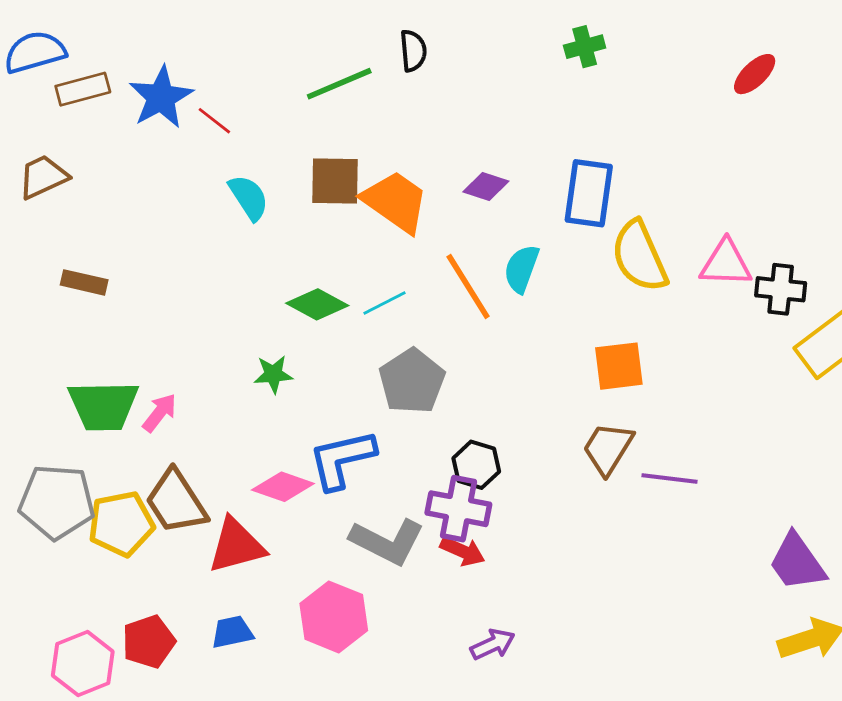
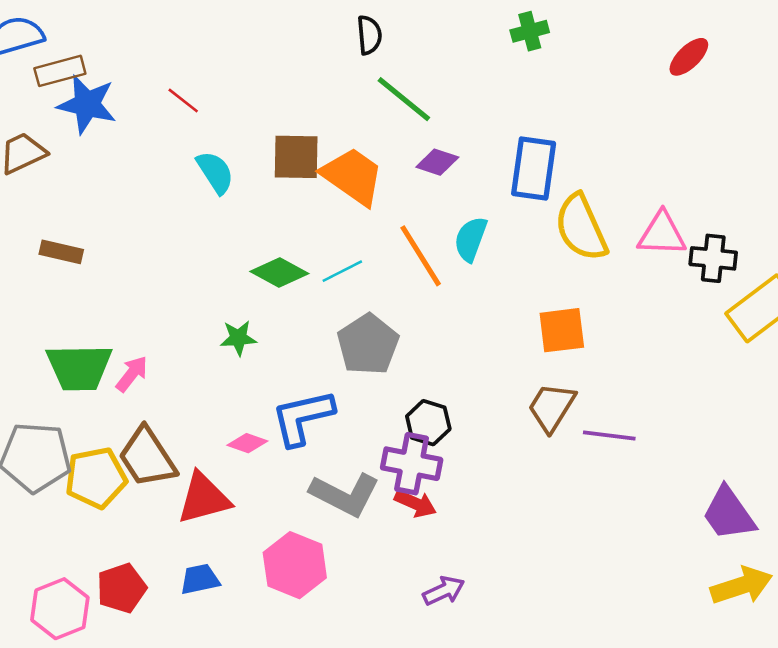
green line: (339, 84) -> (404, 99), moved, turned 62
blue star: (161, 97) -> (87, 104), moved, turned -30
pink diamond: (283, 487) -> (247, 443), size x0.7

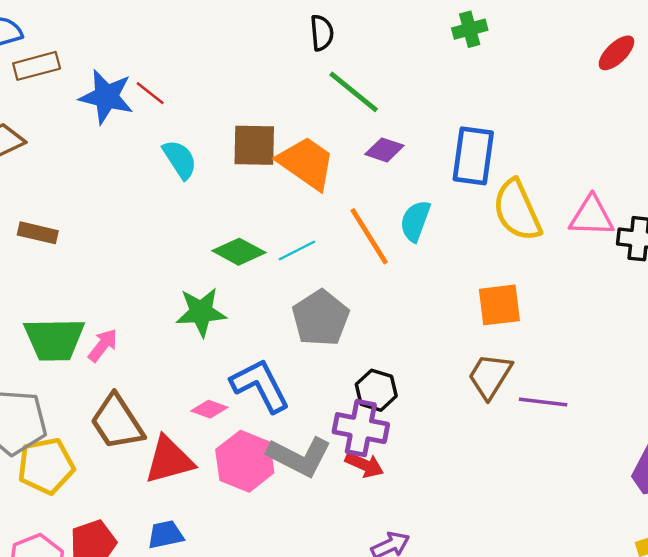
blue star: (87, 104) -> (106, 97), moved
green star: (238, 338) -> (201, 312), size x1.5
blue L-shape: (303, 417) -> (260, 385), turned 76
yellow pentagon: (96, 478) -> (46, 466), moved
pink hexagon: (295, 565) -> (245, 461), moved

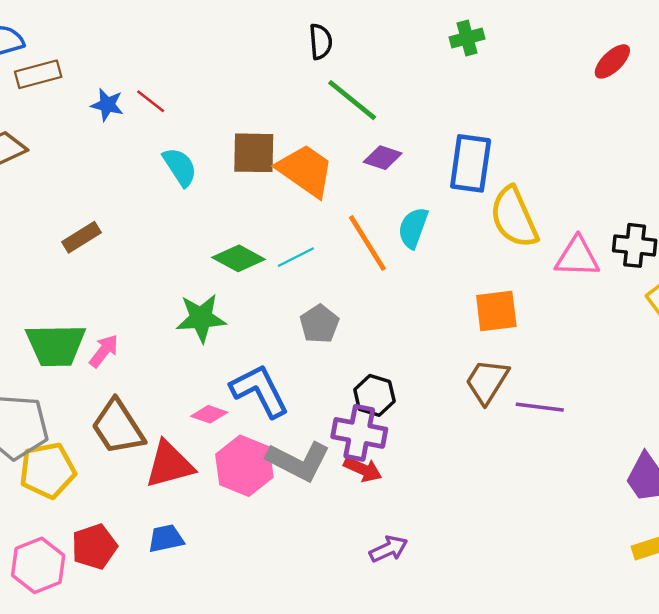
blue star: (106, 97) -> (107, 105), size x0.6
pink triangle: (592, 216) -> (577, 257), moved
brown rectangle: (38, 233) -> (81, 237), moved, turned -45
gray pentagon: (321, 318) -> (319, 324), size x0.7

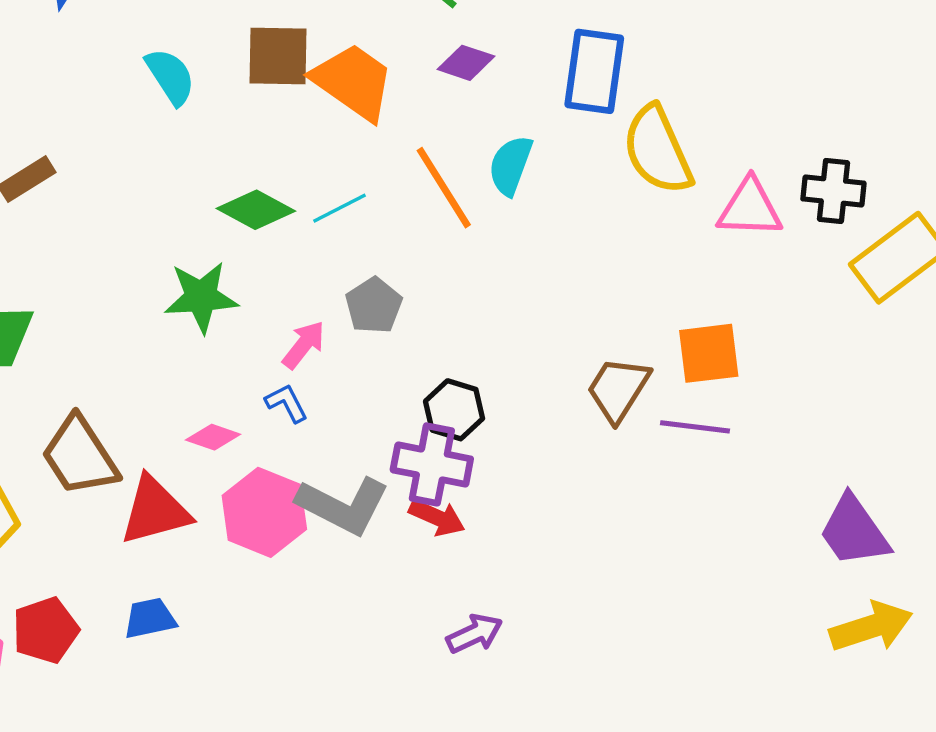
orange square: (496, 311) -> (709, 353), moved
pink arrow: (104, 351) -> (304, 345), moved
blue L-shape: (260, 391) -> (287, 403), size x0.5

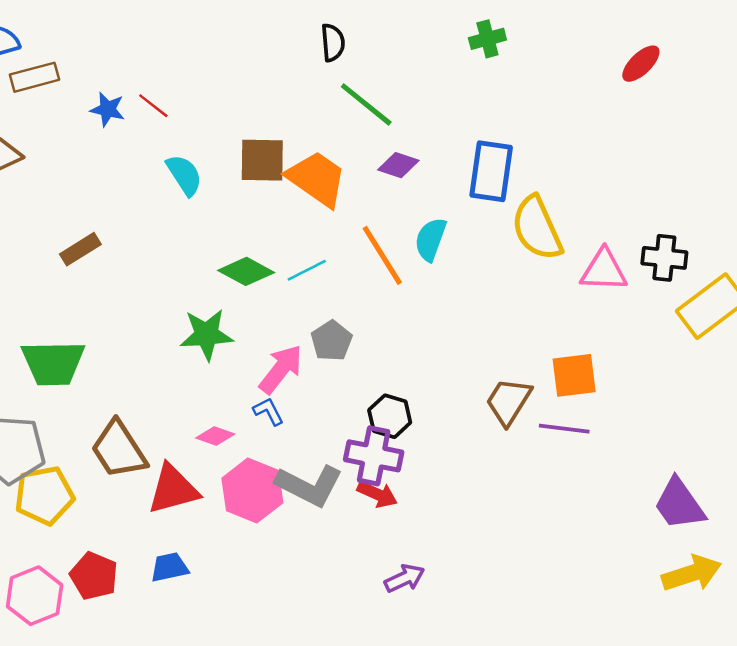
pink arrow: (304, 345) -> (281, 369), size x1.4
red pentagon: (46, 630) -> (94, 576), turned -30

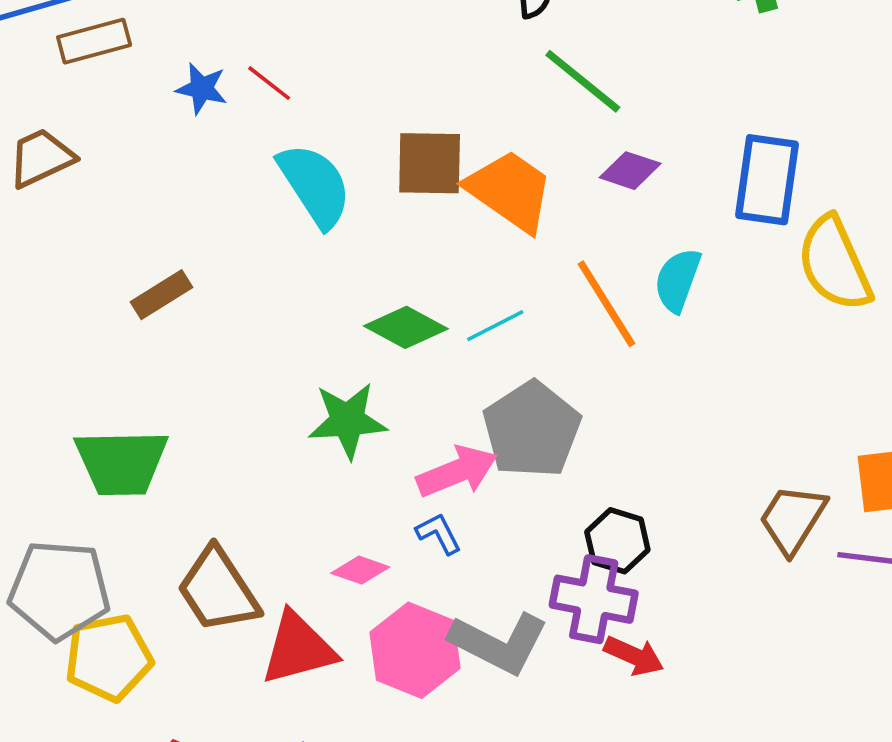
cyan semicircle: (184, 175) -> (315, 185), size x1.4
gray pentagon: (332, 341) -> (532, 430), size x1.6
pink arrow: (281, 369) -> (457, 472), turned 30
red arrow: (377, 494) -> (634, 656), moved

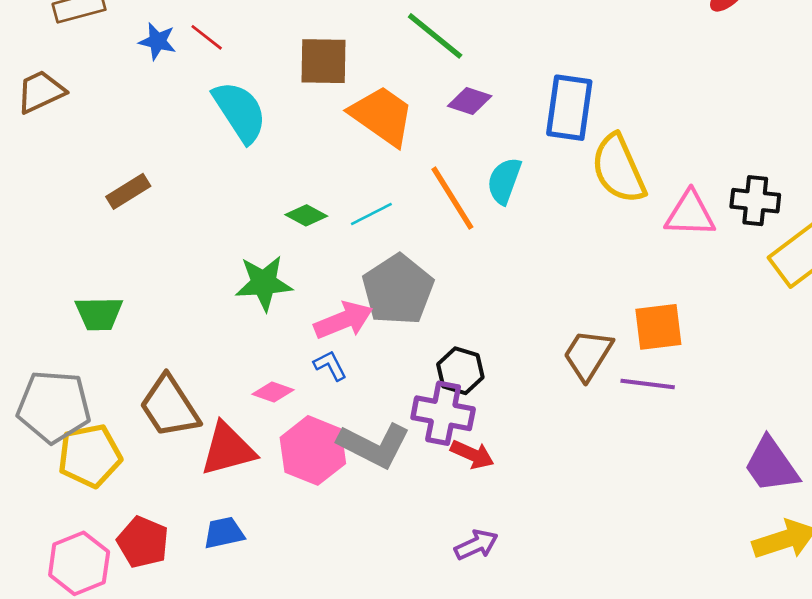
brown square: (430, 163) -> (324, 61), moved
green diamond: (406, 327) -> (306, 215), size x0.7
green trapezoid: (121, 462) -> (99, 314), size x0.7

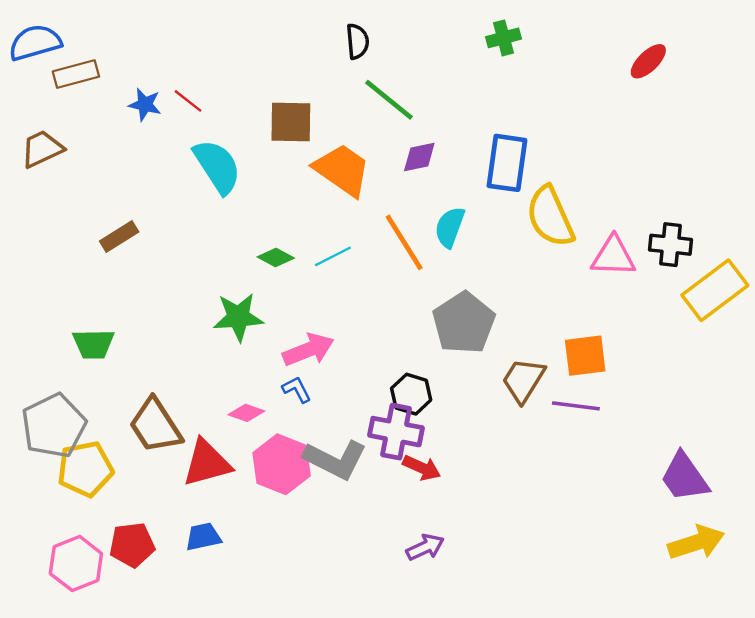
purple diamond: (470, 101) -> (419, 157), turned -30
gray pentagon: (398, 290) -> (464, 323), moved
gray pentagon: (54, 407) -> (54, 426), turned -30
red pentagon: (143, 542) -> (132, 545), turned -30

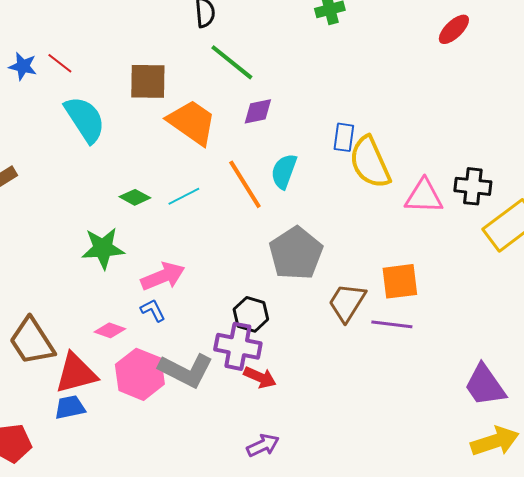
blue rectangle: (507, 163) -> (344, 137), moved, size x0.6
blue trapezoid: (203, 537) -> (70, 407), moved

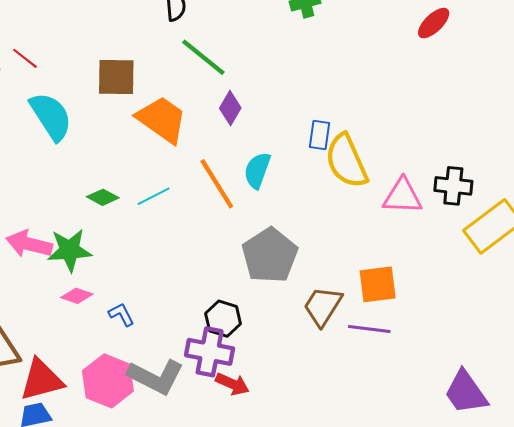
purple diamond: (258, 111) -> (230, 108), turned -48
pink arrow: (163, 276) -> (29, 244), moved, turned -144
pink diamond: (110, 330) -> (77, 296), moved

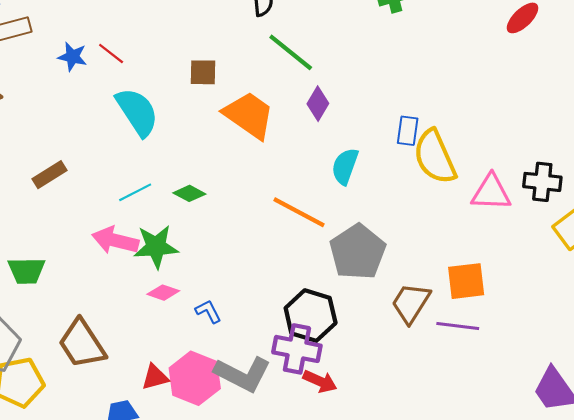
brown square: (116, 77) -> (203, 72), size x0.7
orange line: (217, 184) -> (299, 212), moved, turned -30
cyan line: (154, 196) -> (135, 192), moved
black hexagon: (223, 319) -> (311, 316), size x1.4
red triangle: (42, 380) -> (155, 377), moved, size x0.6

